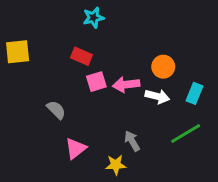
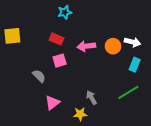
pink square: (96, 82) -> (60, 61), moved
pink arrow: (126, 84) -> (86, 46), moved
white arrow: (157, 96) -> (133, 42), moved

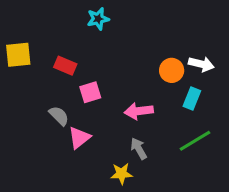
red rectangle: (56, 39) -> (65, 66), moved
pink arrow: (86, 46) -> (139, 111), moved
cyan rectangle: (135, 65) -> (192, 99), moved
pink triangle: (52, 103) -> (79, 138), moved

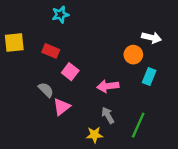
cyan star: (98, 19) -> (60, 15), moved
white arrow: (201, 64) -> (152, 38), moved
pink square: (90, 92) -> (70, 72), turned -35
green line: (195, 141) -> (138, 125), moved, turned -35

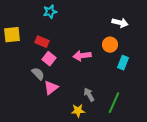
white arrow: (152, 38) -> (120, 23), moved
pink square: (70, 72) -> (49, 59), moved
pink arrow: (108, 86) -> (82, 56), moved

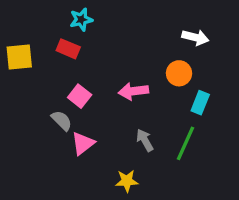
red rectangle: (42, 42) -> (68, 49), moved
gray arrow: (89, 95) -> (145, 140), moved
green line: (114, 103) -> (186, 143), moved

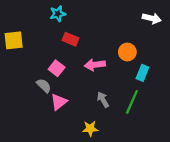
white arrow: (195, 37) -> (152, 18), moved
red rectangle: (68, 49) -> (70, 39), moved

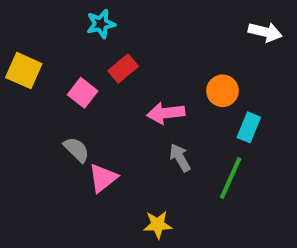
red rectangle: (70, 39) -> (123, 68), turned -63
yellow square: (14, 40) -> (24, 71), turned 30
pink square: (57, 68) -> (83, 93), moved
gray arrow: (103, 100) -> (180, 158), moved

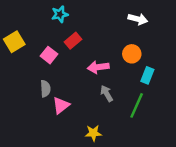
white arrow: (265, 32) -> (138, 19), moved
yellow square: (24, 71) -> (14, 42), turned 35
gray semicircle: (77, 150) -> (45, 89), turned 42

